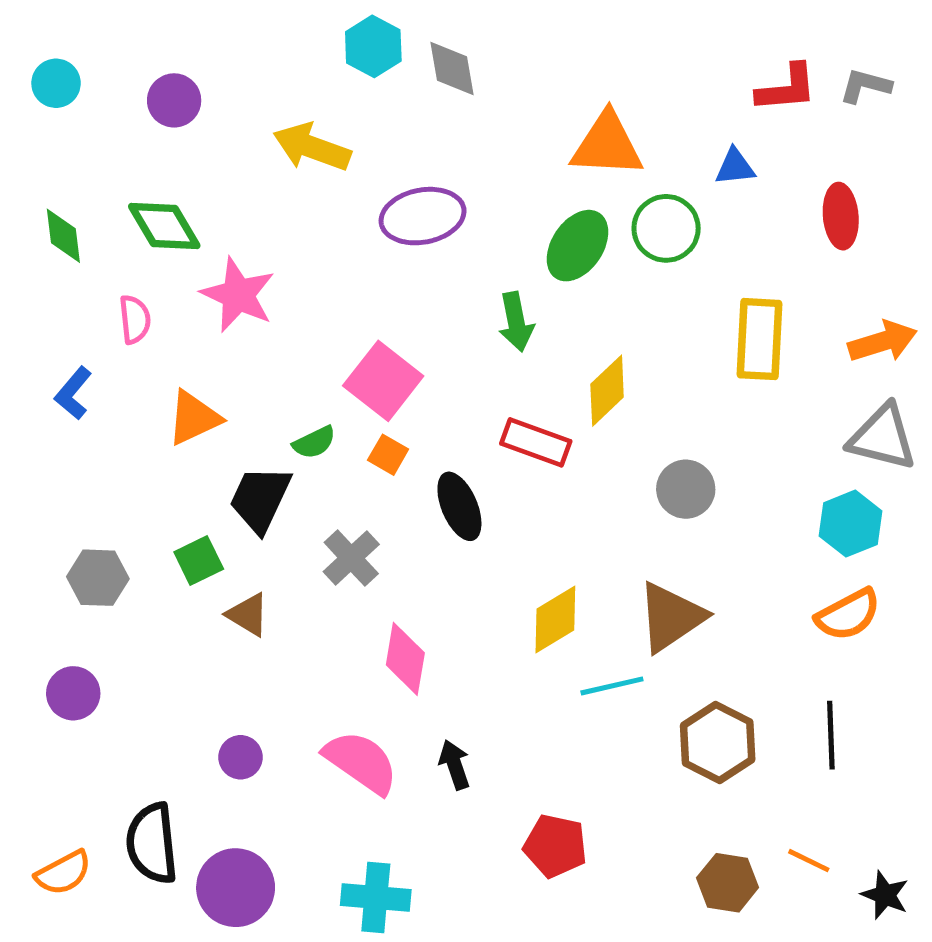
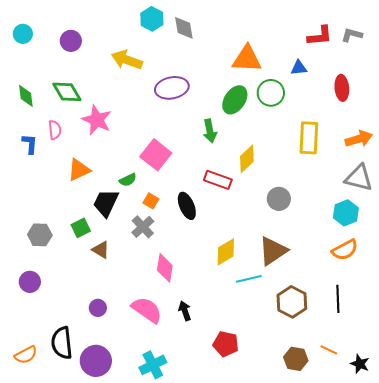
blue L-shape: (73, 393) -> (30, 144), moved, turned 145
orange square: (388, 455) -> (151, 201), moved
cyan cross: (376, 897) -> (153, 365), turned -32

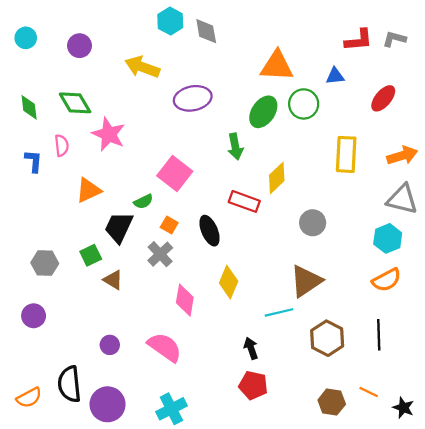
red ellipse: (342, 88) -> (383, 98), turned 45
yellow diamond: (226, 252) -> (229, 282), moved, turned -36
black arrow: (185, 311) -> (251, 348), moved

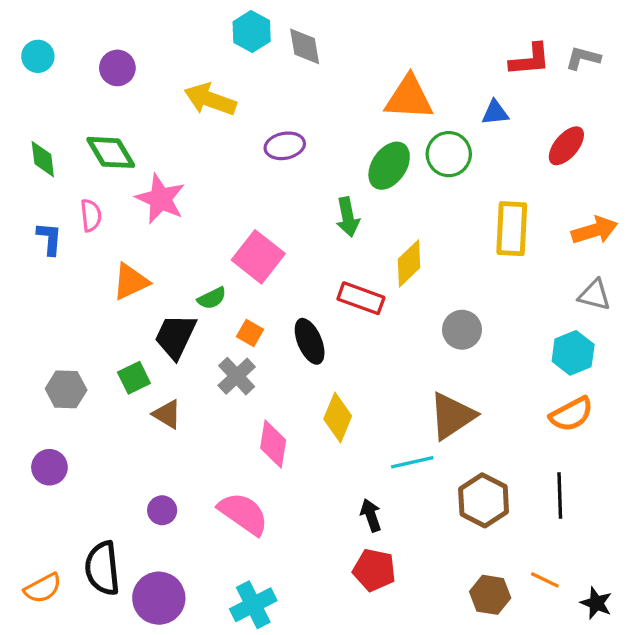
purple ellipse: (193, 98) -> (285, 146), size x0.7
gray triangle: (402, 199) -> (595, 295), size x0.7

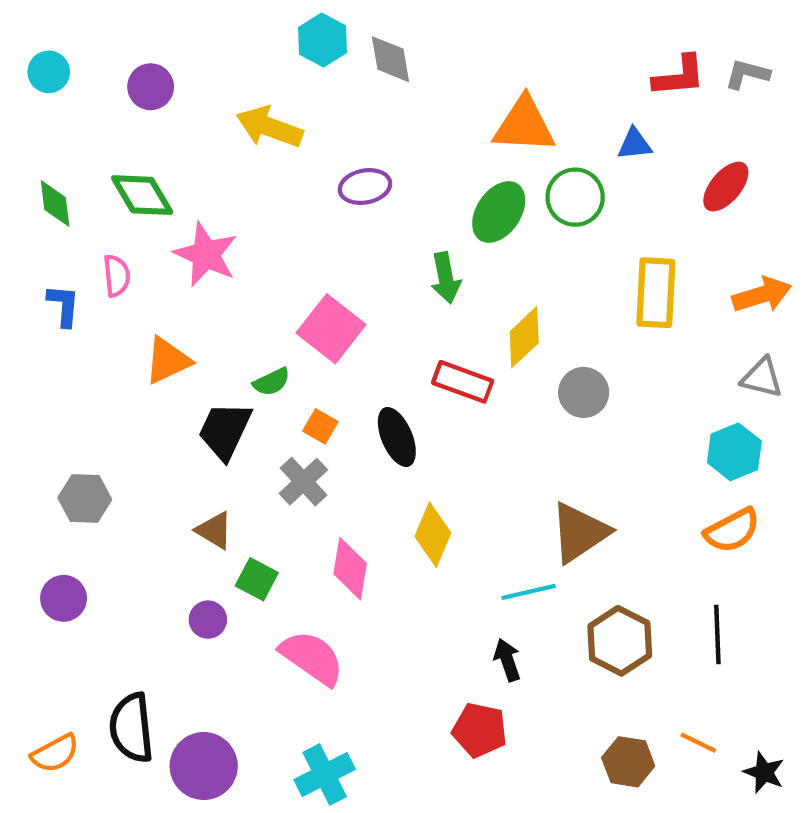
gray circle: (462, 330) -> (584, 392), moved
green square: (134, 378) -> (257, 579), moved, turned -36
purple circle: (162, 510) -> (208, 620), moved
black arrow: (371, 515) -> (507, 660), moved

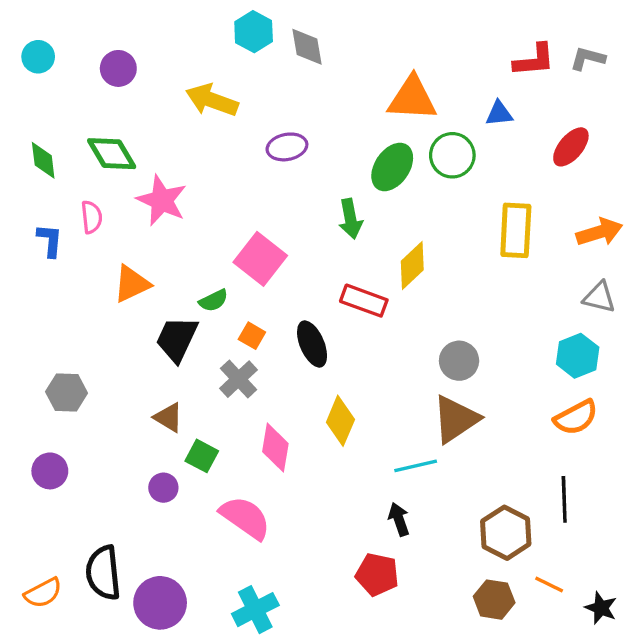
gray circle: (584, 392) -> (459, 361), moved
brown hexagon: (620, 641) -> (506, 533), moved

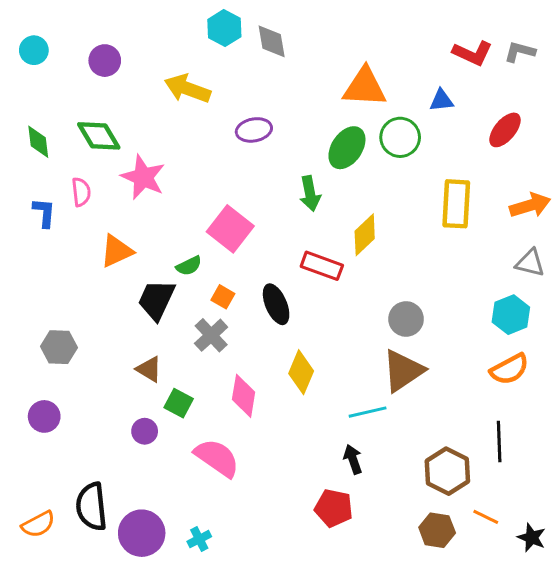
red L-shape: (534, 60) -> (472, 53), turned 30
cyan cross: (255, 610) -> (199, 539), moved, size x0.6

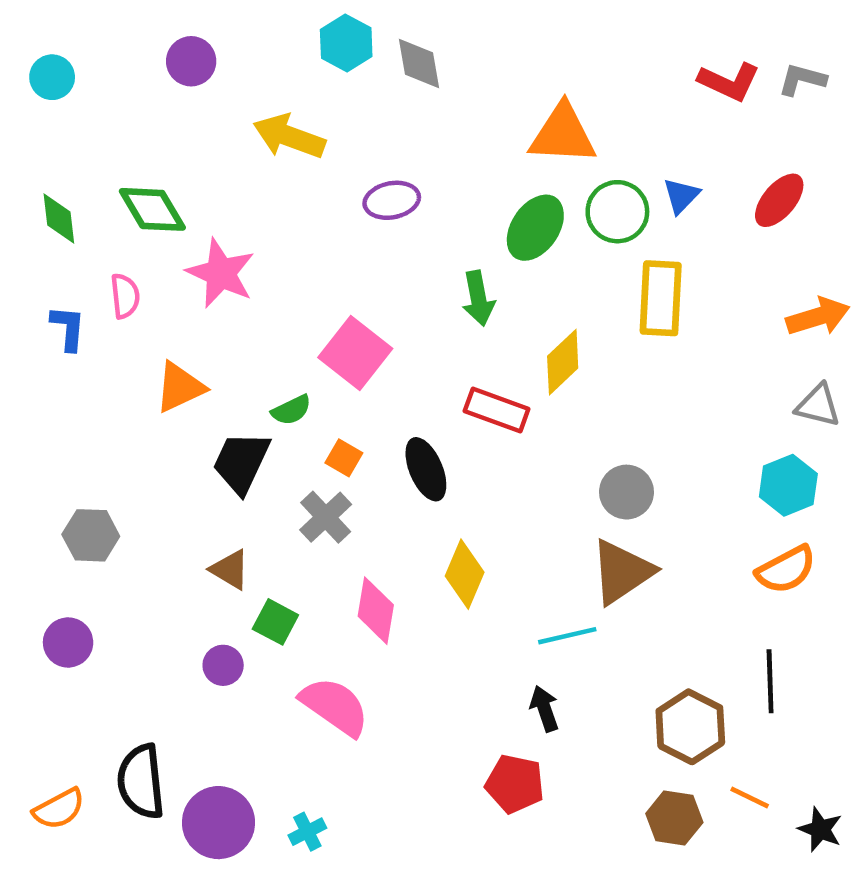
purple circle: (105, 61) -> (191, 61), moved
blue triangle: (441, 100) -> (681, 196), moved, turned -40
yellow rectangle: (456, 204) -> (661, 298), moved

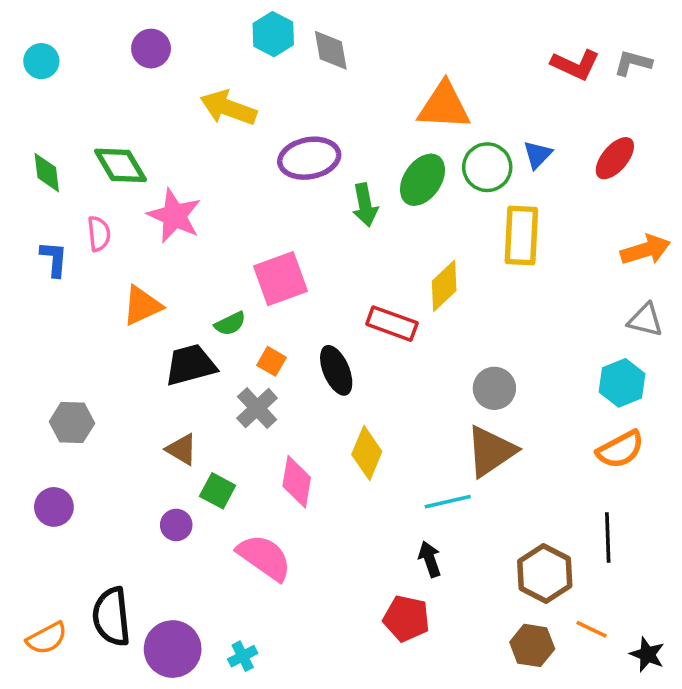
purple ellipse: (392, 200) -> (309, 158), size x1.4
green arrow: (478, 298) -> (365, 205), moved
pink square: (355, 353) -> (280, 279), turned 32
black trapezoid: (241, 462) -> (191, 365), turned 50

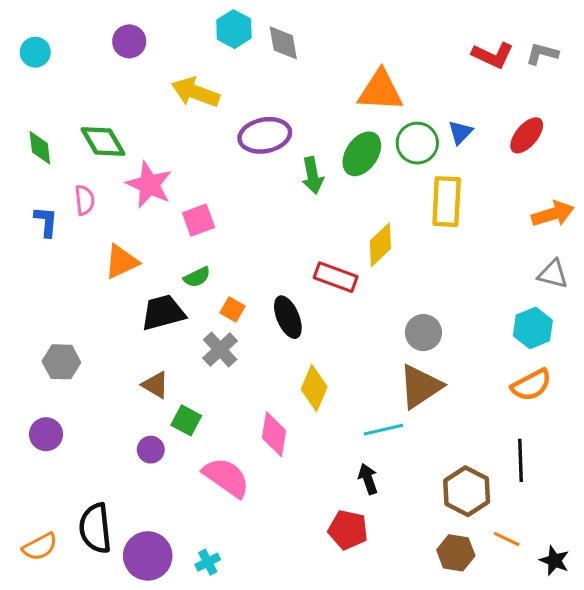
pink square: (280, 279) -> (199, 220), moved, size x0.7
pink diamond: (297, 482) -> (274, 434), moved

